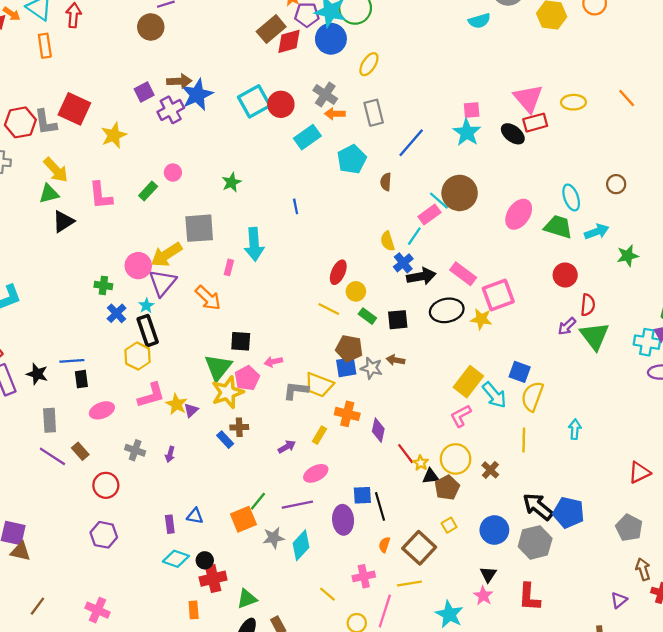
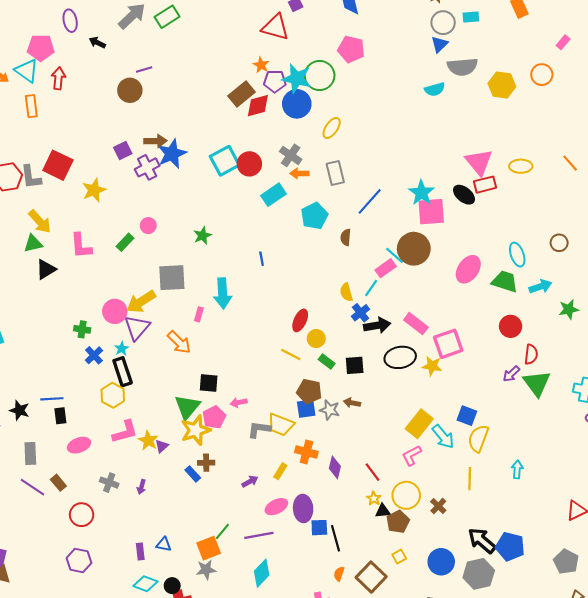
pink square: (472, 110) -> (431, 212), moved, size x1.8
red line: (406, 454) -> (373, 472), moved
purple ellipse: (343, 520) -> (303, 509), moved
gray star: (274, 538) -> (206, 570), moved

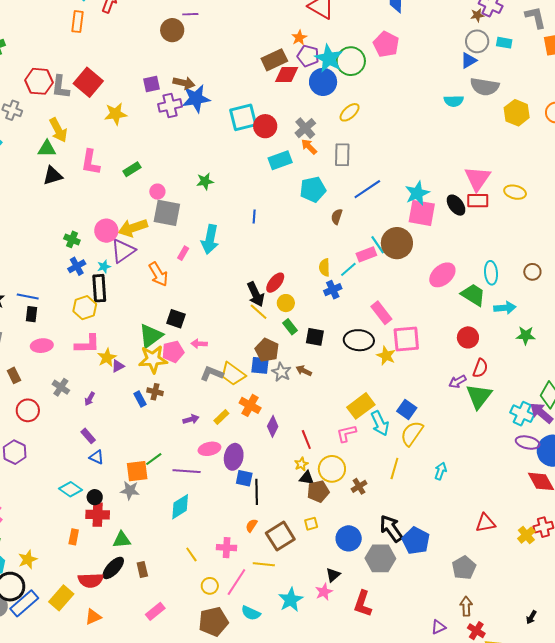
orange arrow: (299, 173) -> (309, 147), turned 30
pink circle: (148, 226) -> (157, 192), moved
black arrow: (377, 325) -> (256, 294), moved, turned 60
purple rectangle: (140, 552) -> (88, 436), moved, turned -49

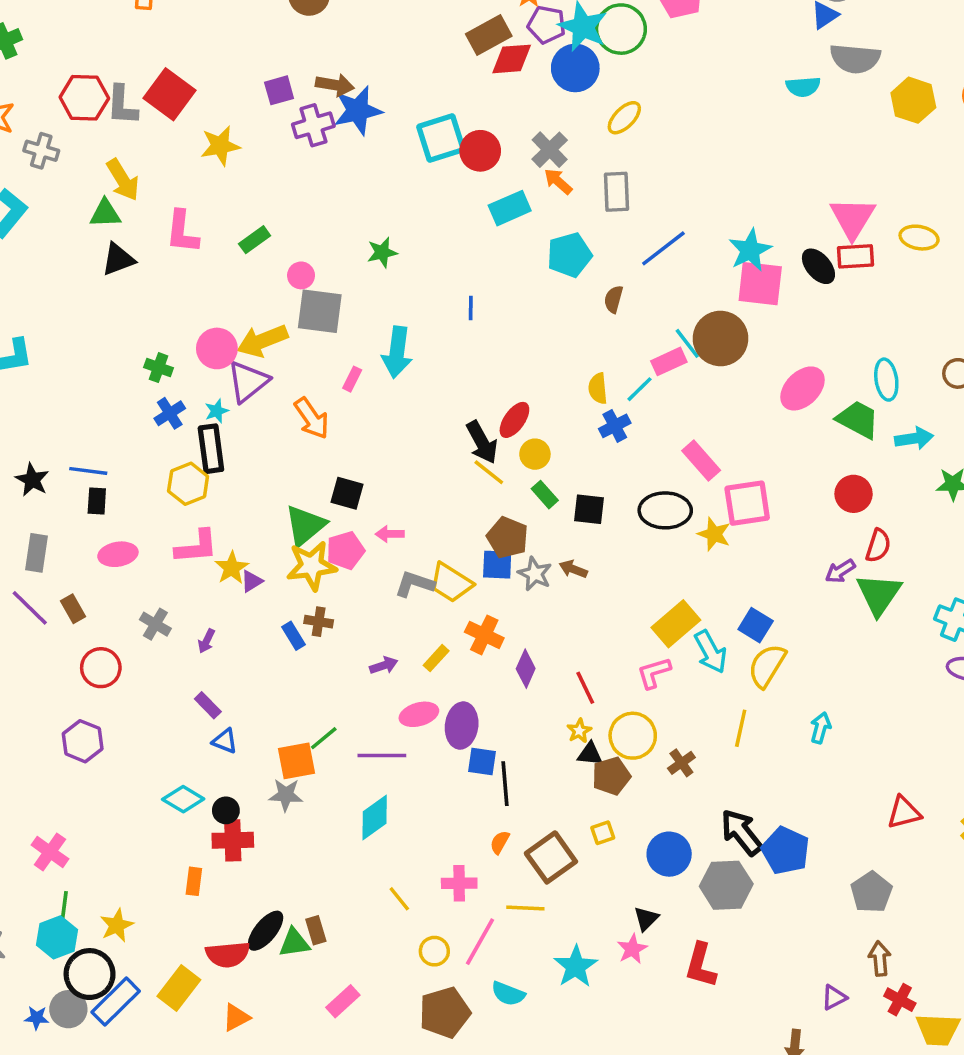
green triangle: (122, 540) -> (294, 943), moved

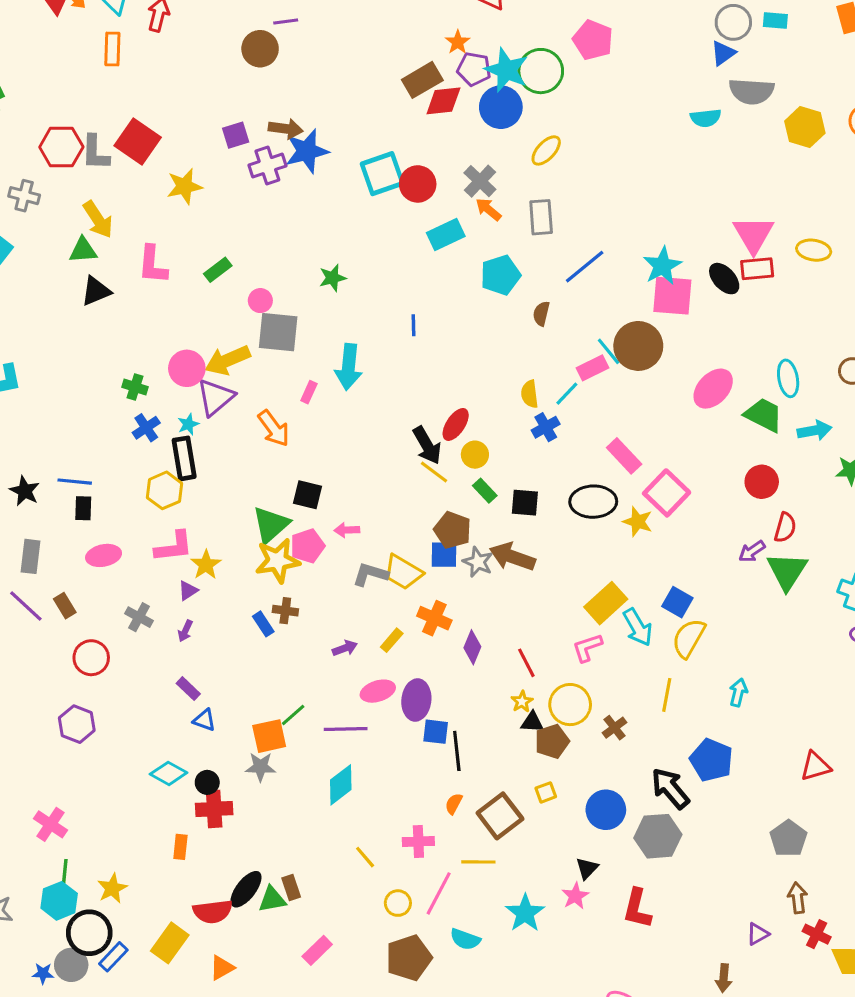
pink square: (747, 503) -> (667, 493), turned -36
brown arrow: (573, 569) -> (512, 557), size x1.8
purple triangle: (252, 581) -> (188, 591), moved
blue pentagon: (785, 851) -> (711, 760), moved
blue rectangle: (116, 1002) -> (113, 957), size x0.7

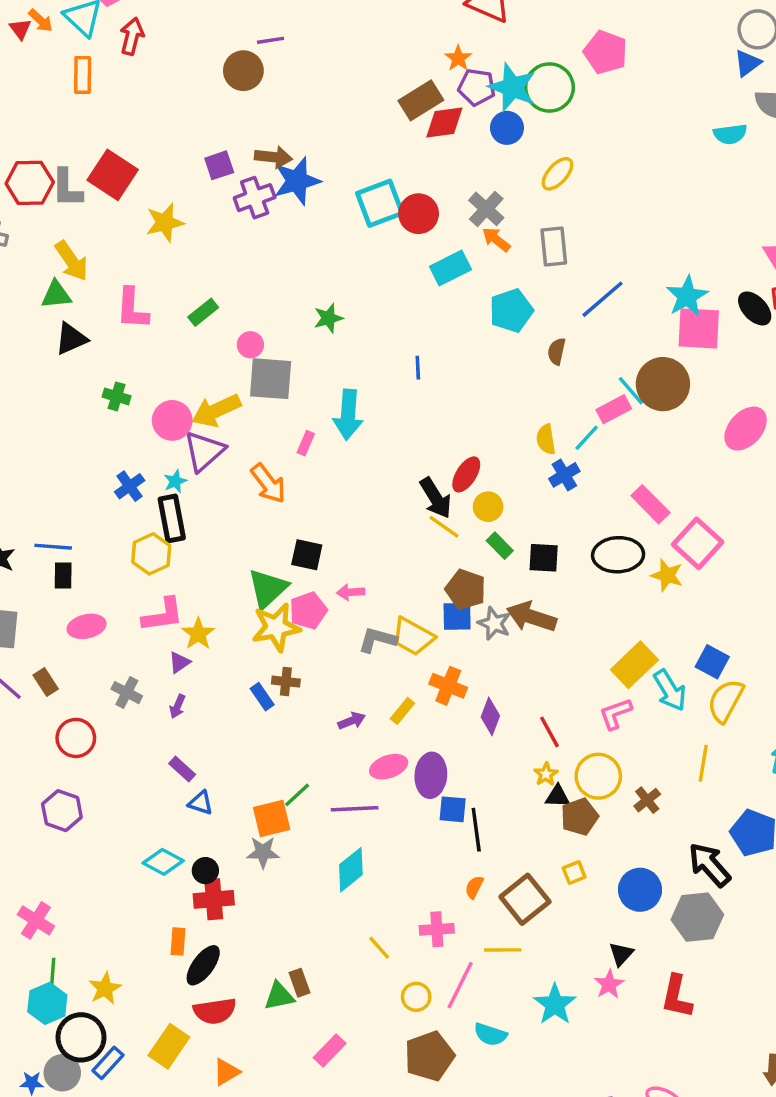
blue circle: (501, 107) -> (507, 128), size x0.7
green cross: (135, 387) -> (117, 396), moved
black ellipse: (246, 889) -> (203, 965), moved

